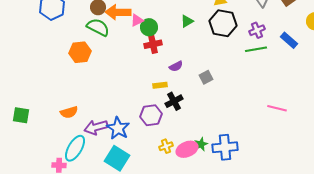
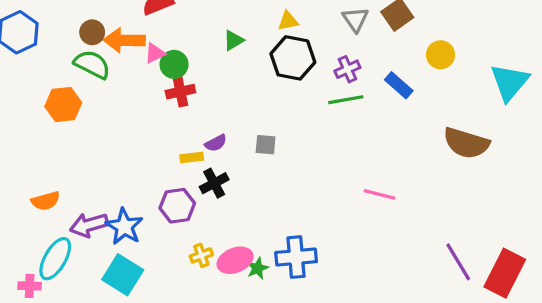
green triangle: (187, 21) -> (233, 40), moved
purple semicircle: (176, 66) -> (216, 143), moved
gray square: (206, 77) -> (266, 145), turned 32
green star: (201, 144) -> (258, 268), moved

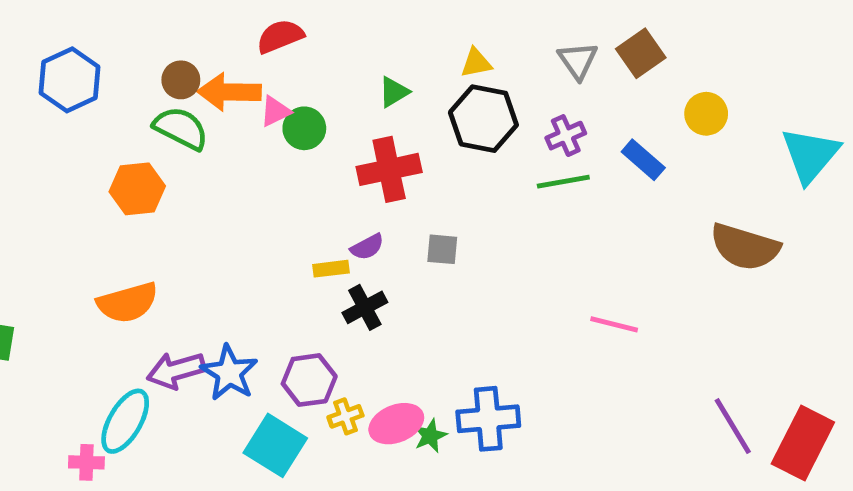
red cross: (180, 92) -> (389, 169), moved, size x1.4
orange semicircle: (46, 201) -> (128, 303), moved, size x1.4
purple hexagon: (177, 206) -> (309, 380), moved
cyan square: (123, 275) -> (275, 445), moved

